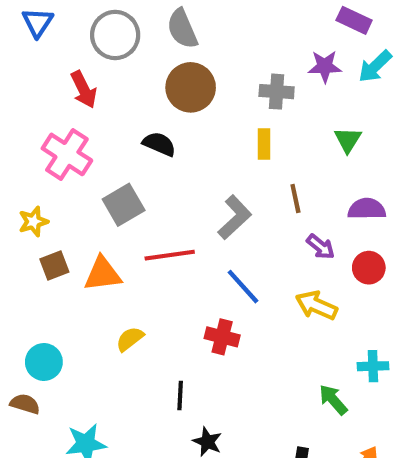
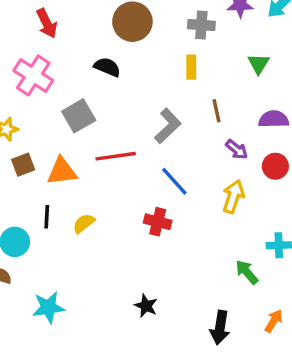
yellow arrow: (316, 305) -> (233, 196), turned 84
black line: (180, 396) -> (47, 217), moved

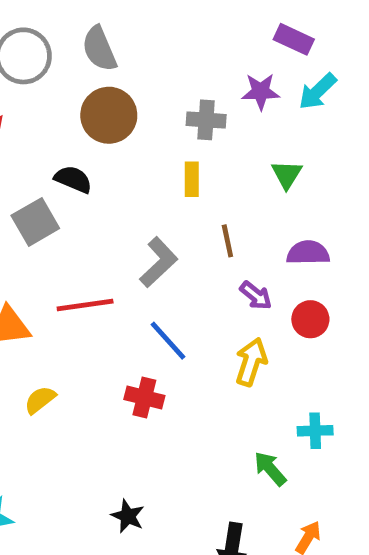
gray square: (79, 116) -> (35, 222), moved

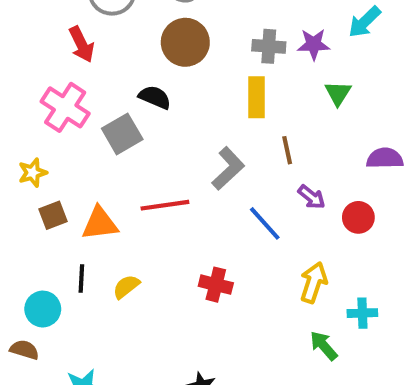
purple star: (261, 92) -> (314, 44), moved
yellow rectangle: (192, 179) -> (257, 97), size x1.4
purple semicircle: (308, 253) -> (385, 158), moved
blue line: (168, 341) -> (265, 223), moved
yellow arrow: (251, 362) -> (314, 283), moved

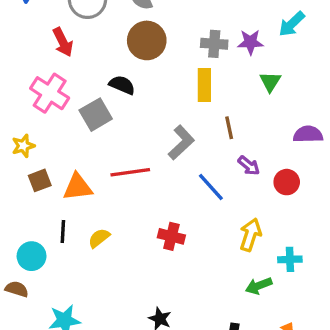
green arrow: (324, 346) -> (259, 286), turned -70

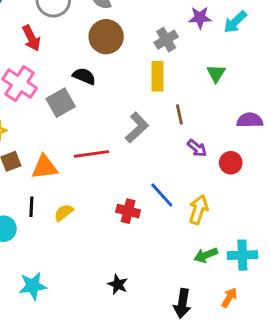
purple star: (250, 42) -> (200, 18), moved
gray cross: (214, 44) -> (166, 40), turned -35
blue line: (211, 187) -> (162, 195), moved
cyan cross: (290, 259) -> (242, 255), moved, size x1.4

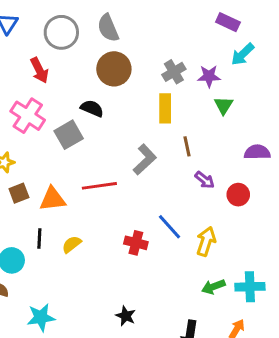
purple star: (200, 18) -> (209, 76), moved

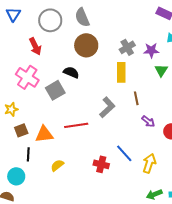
black line: (39, 238) -> (28, 154), moved

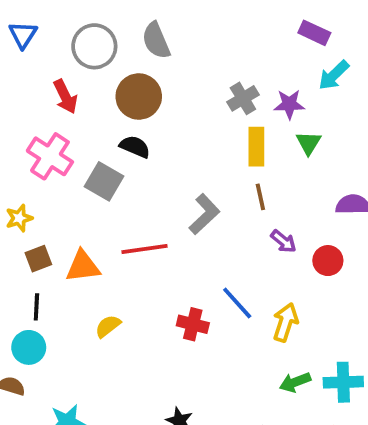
brown circle: (86, 45) -> (139, 97), moved
yellow rectangle: (121, 72) -> (256, 147), moved
gray square: (55, 90) -> (104, 181), turned -30
black line: (28, 154) -> (36, 307), moved

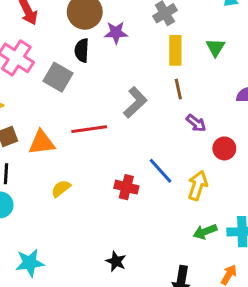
purple star: (289, 104) -> (116, 33), moved
black semicircle: (135, 147) -> (82, 50), turned -110
red circle: (328, 261) -> (224, 148), moved

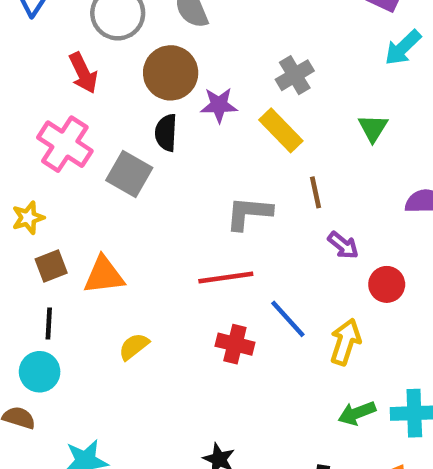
yellow rectangle: (175, 50) -> (281, 130), moved, turned -44
gray L-shape: (135, 102) -> (249, 213), turned -132
red line: (89, 129) -> (226, 277), moved

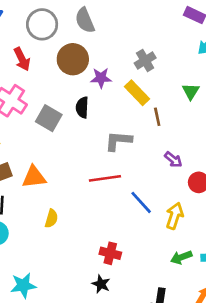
black semicircle: (166, 133) -> (82, 107), moved
brown line: (315, 192) -> (157, 117), moved
red cross: (235, 344) -> (110, 253), moved
yellow semicircle: (134, 346) -> (51, 219), turned 144

